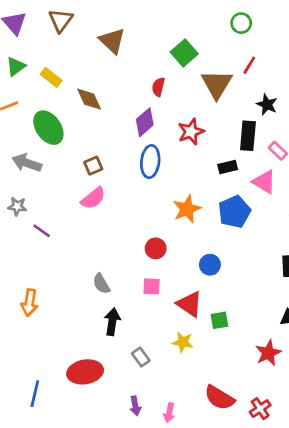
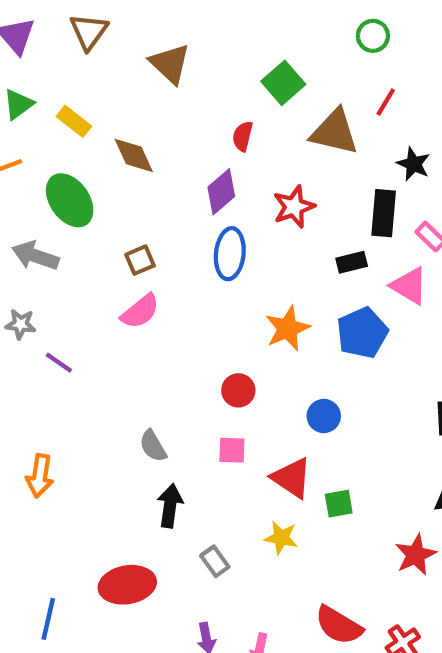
brown triangle: (217, 84) -> (334, 132), turned -48

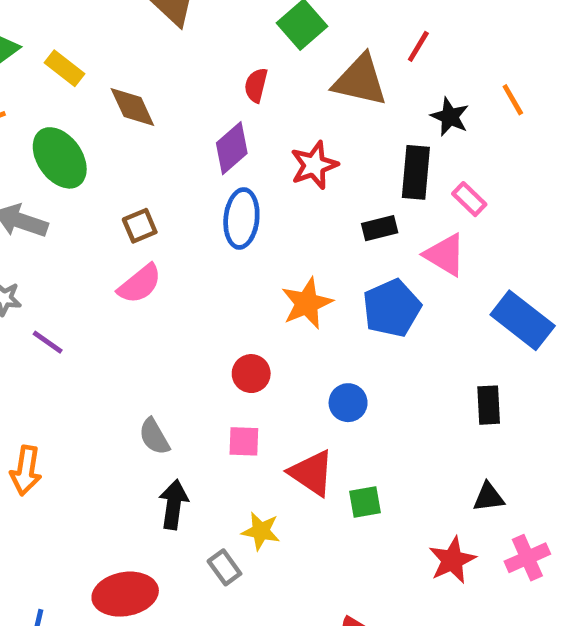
yellow star: (281, 538) -> (261, 531), moved

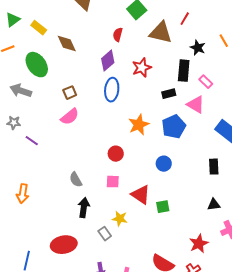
blue circle: (348, 403) -> (164, 164), moved
red star: (452, 560) -> (199, 244), moved

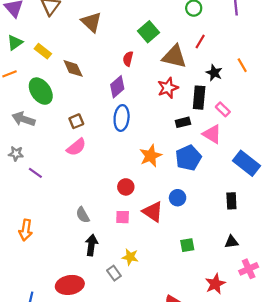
red star: (142, 68) -> (168, 88), moved
red triangle: (141, 195) -> (153, 212), moved
green square: (163, 207) -> (187, 245), moved

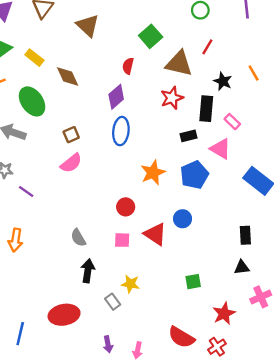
black rectangle: (231, 201) -> (245, 235), moved
orange arrow: (26, 230) -> (15, 240), moved
green square: (187, 245) -> (193, 282), moved

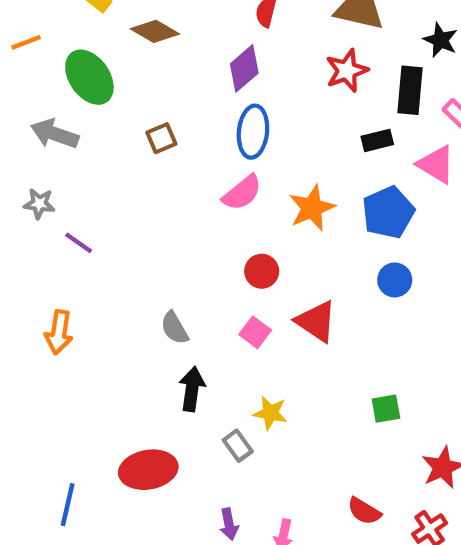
brown diamond: (68, 77) -> (155, 31), turned -35
pink semicircle: (71, 163) -> (242, 193), moved
blue circle: (183, 219) -> (395, 280), moved
pink square: (122, 240) -> (255, 332), turned 35
red semicircle: (181, 337) -> (364, 511), size x0.7

